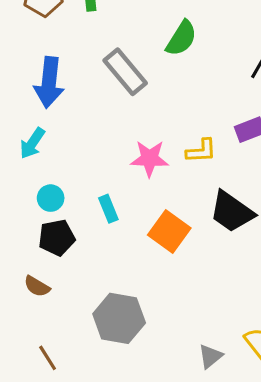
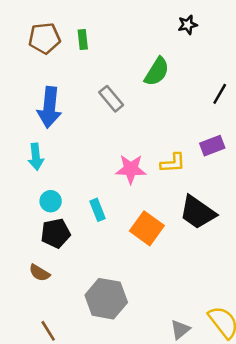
gray rectangle: (125, 72) -> (111, 99), size x0.7
cyan arrow: (32, 143) -> (36, 157), turned -40

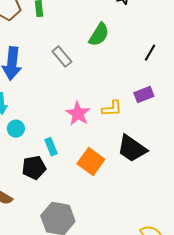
pink star: (131, 169) -> (78, 114), turned 30
cyan circle: (51, 201) -> (16, 129), moved
black pentagon: (56, 233) -> (34, 168), moved

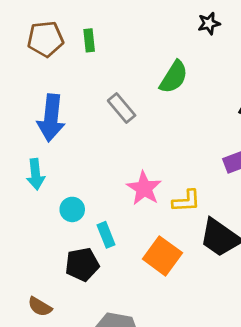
yellow L-shape: (112, 109) -> (186, 201), moved
cyan circle: (16, 129) -> (72, 209), moved

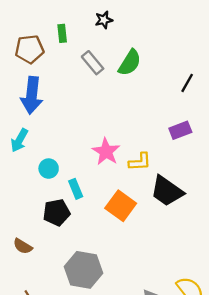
black star: (209, 23) -> (104, 20), moved
brown pentagon: (45, 39) -> (29, 49), moved
gray rectangle: (122, 108) -> (93, 63), moved
cyan arrow: (36, 174) -> (19, 140), turned 35

